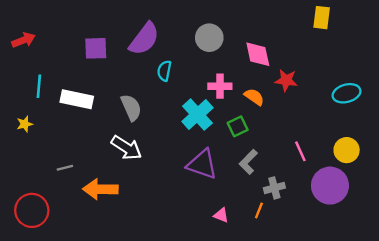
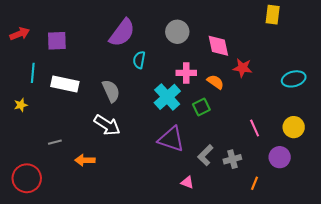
purple square: (96, 48) -> (57, 41), moved
gray L-shape: (248, 162) -> (205, 155), moved
purple circle: (330, 186) -> (280, 157), size x0.7
orange arrow: (100, 189) -> (85, 160), size x0.7
orange line: (259, 210) -> (255, 183), moved

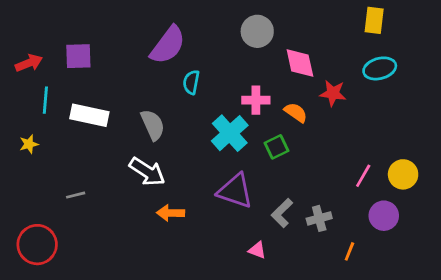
gray circle: (177, 32) -> (257, 31), moved
red arrow: (20, 34) -> (29, 63), moved
cyan ellipse: (294, 79) -> (380, 68), moved
pink line: (255, 128) -> (363, 176), moved, turned 54
orange arrow: (85, 160) -> (171, 213), moved

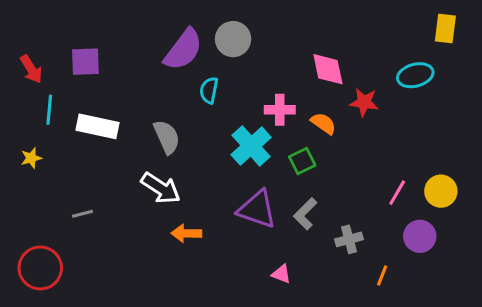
yellow rectangle: (374, 20) -> (445, 29), moved
gray circle: (257, 31) -> (233, 39), moved
red arrow: (29, 63) -> (31, 69), turned 80
gray L-shape: (282, 213) -> (305, 214), moved

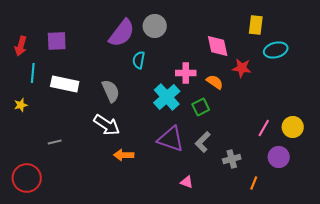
yellow rectangle: (445, 29) -> (256, 25), moved
red arrow: (31, 69) -> (21, 46), turned 48

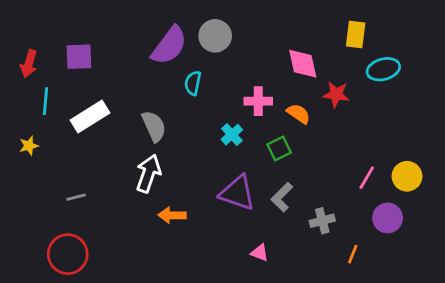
white rectangle: (65, 84) -> (90, 116), turned -44
cyan cross: (167, 97) -> (232, 135), size x0.6
white arrow: (107, 125) -> (148, 173), turned -104
red circle: (27, 178) -> (68, 254), moved

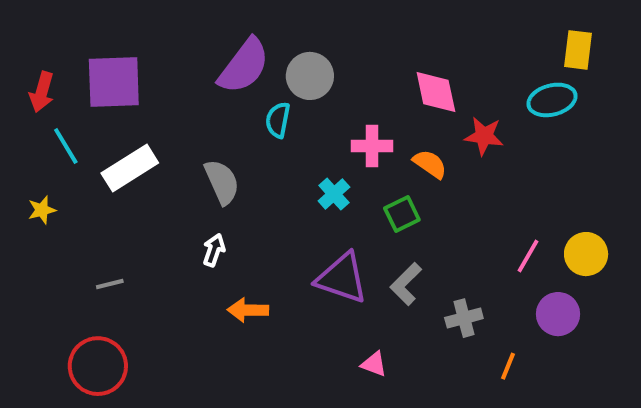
yellow rectangle: (356, 34) -> (578, 50), moved
gray circle: (215, 36) -> (310, 76), moved
purple square: (79, 57) -> (114, 82), size x1.4
cyan line: (46, 101) -> (66, 146), turned -36
white arrow: (148, 173) -> (214, 250), size x0.6

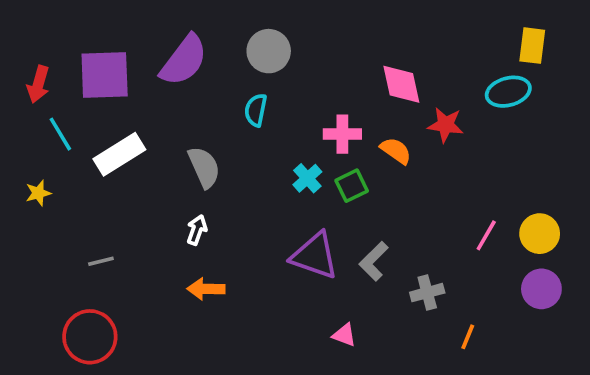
purple semicircle: (244, 66) -> (184, 60), moved
gray circle: (310, 76) -> (269, 51), moved
green square: (402, 214) -> (352, 186), moved
orange arrow: (248, 310) -> (206, 289), moved
purple circle: (558, 314) -> (541, 289), moved

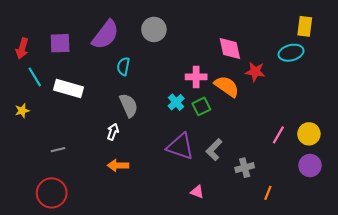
purple square: (105, 75) -> (60, 43), size x0.7
cyan semicircle: (256, 110) -> (123, 66), moved
orange semicircle: (396, 151) -> (227, 86), size x1.4
white rectangle: (119, 154) -> (69, 89), turned 48
gray semicircle: (204, 167) -> (129, 105), moved

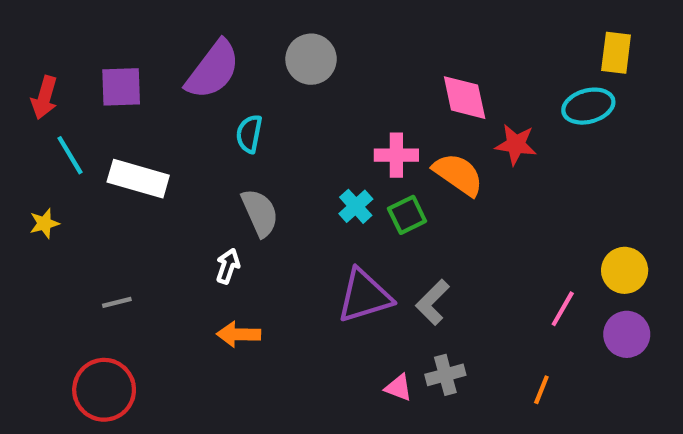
pink line: (278, 135) -> (563, 309), moved
purple triangle: (180, 147) -> (364, 296), turned -36
gray cross: (245, 168) -> (445, 375), moved

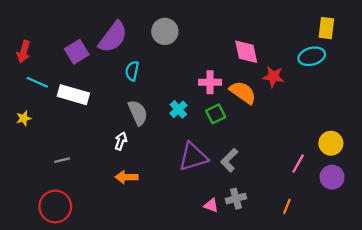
purple square: (121, 87) -> (77, 52), moved, turned -30
cyan line: (70, 155) -> (37, 82), turned -35
cyan cross: (356, 206) -> (178, 109), moved

